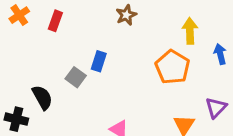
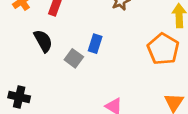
black semicircle: (42, 97) -> (43, 41), moved

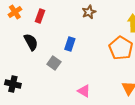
gray square: (74, 58) -> (54, 63), moved

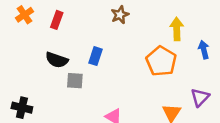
black semicircle: (31, 42) -> (57, 60), moved, turned 138
gray square: (54, 63) -> (75, 81), turned -32

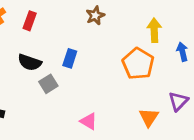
gray square: (75, 81) -> (48, 84), turned -36

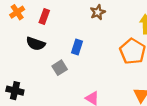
black semicircle: (30, 62) -> (36, 44), moved

